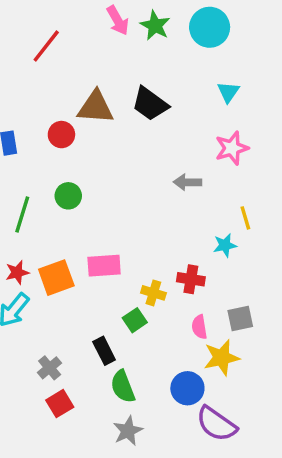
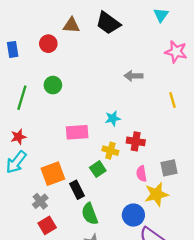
brown triangle: (96, 107) -> (71, 25), size x0.7
pink star: (232, 148) -> (176, 52), moved, turned 30
cyan star: (225, 245) -> (113, 118), moved
orange square: (56, 278) -> (53, 174), moved

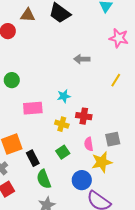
green circle: (53, 85) -> (12, 80), moved
yellow line: (173, 100) -> (116, 80), turned 48
green square: (98, 169) -> (63, 152), moved

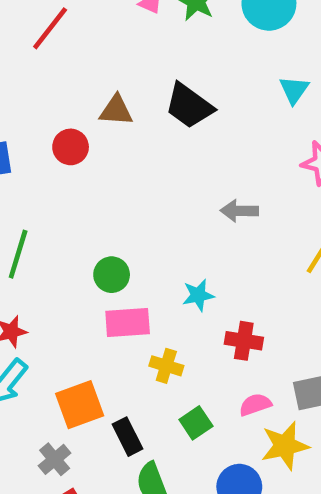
green circle: (12, 80) -> (112, 275), moved
yellow cross: (62, 124) -> (166, 366), moved
pink semicircle: (89, 144) -> (255, 405), turned 80

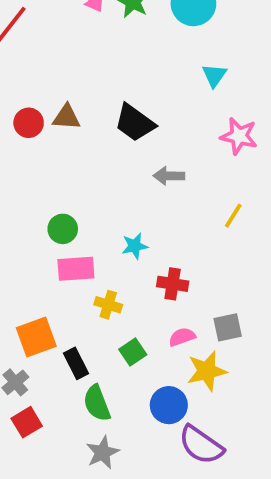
black trapezoid: (189, 106) -> (135, 123), moved
brown triangle: (116, 110) -> (66, 117), moved

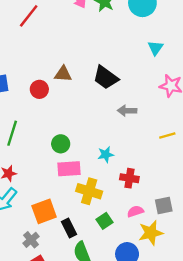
red circle: (29, 123) -> (39, 89), moved
yellow line: (233, 216) -> (167, 136), turned 42
yellow cross: (108, 305) -> (89, 191), size x1.5

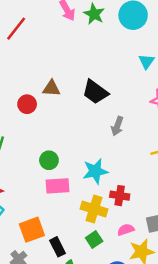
gray arrow: (127, 111) -> (117, 126), turned -72
cyan star: (106, 154) -> (95, 171), size x1.5
yellow cross: (89, 191) -> (94, 209), moved

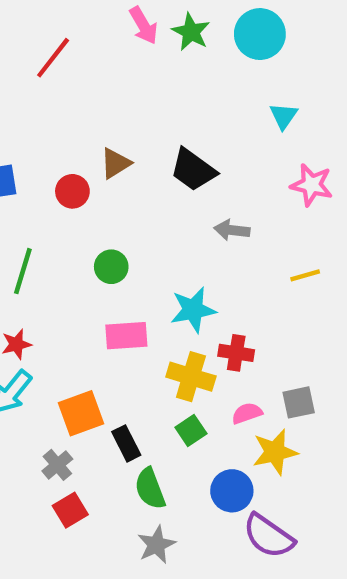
brown triangle: (51, 88) -> (116, 163), turned -36
gray arrow: (117, 126) -> (232, 230), turned 78
green circle: (49, 160) -> (111, 267), moved

